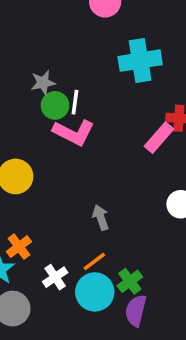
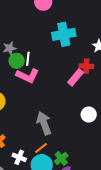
gray arrow: (101, 217) -> (44, 123), size x1.6
white cross: (55, 277) -> (19, 157), turned -32

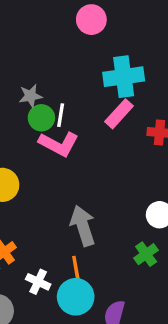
pink rectangle: (76, 77) -> (119, 114), moved
orange line: (41, 148) -> (76, 268), turned -64
green cross: (61, 159) -> (146, 254), moved

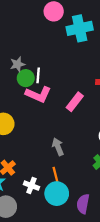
cyan cross: (124, 77) -> (80, 28), moved
pink rectangle: (119, 114) -> (75, 102), moved
gray arrow: (83, 226) -> (58, 147), size x0.7

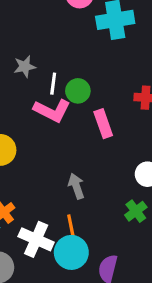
green circle: (26, 78) -> (78, 91), moved
pink rectangle: (75, 102) -> (103, 124), turned -60
white cross: (31, 186) -> (36, 239), size x1.5

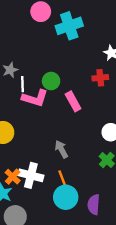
white line: (53, 84) -> (23, 84), moved
white cross: (36, 239) -> (31, 175), moved

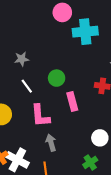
white line: (23, 84) -> (27, 86), moved, turned -48
pink L-shape: (35, 98) -> (40, 116), moved, turned 55

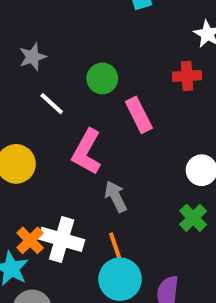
pink L-shape: (40, 116) -> (87, 152), turned 45

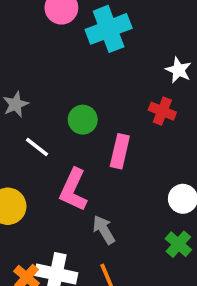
red cross: (187, 76) -> (162, 111), turned 30
pink rectangle: (139, 115) -> (120, 151), turned 44

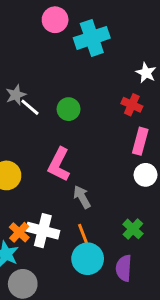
white line: (37, 147) -> (30, 107), moved
pink rectangle: (120, 151) -> (140, 141), moved
green cross: (178, 244) -> (133, 229), moved

